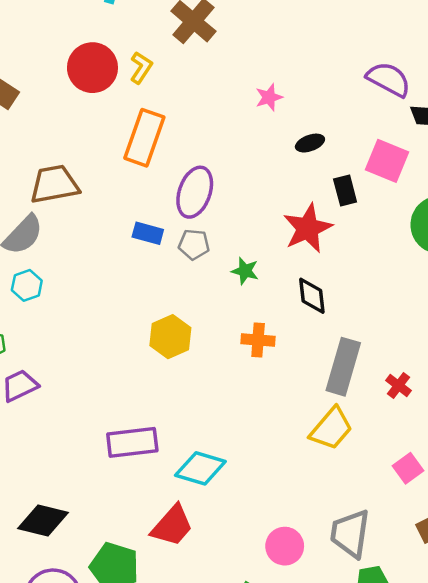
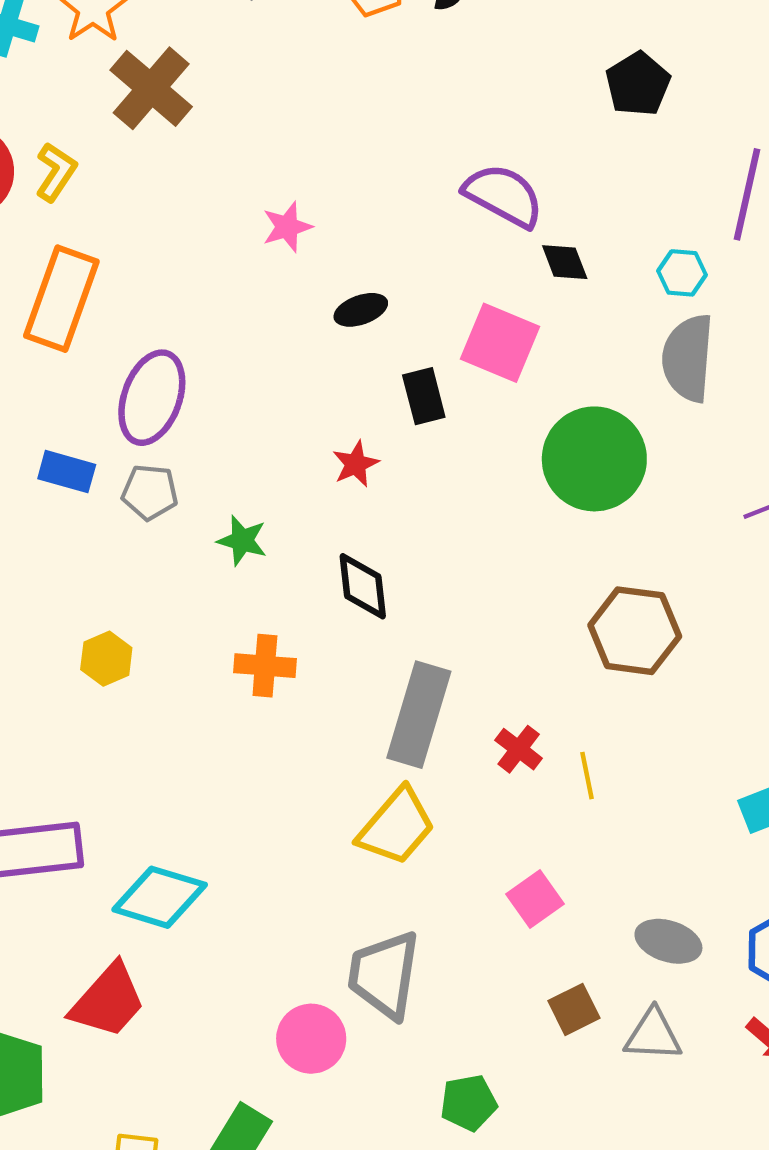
red star: (308, 228) -> (356, 464), size x0.5
yellow hexagon: (170, 337) -> (106, 659), size x0.7
gray trapezoid: (350, 533) -> (384, 975), moved

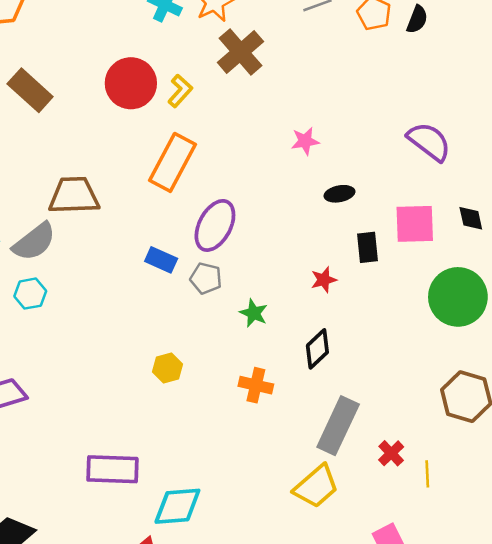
black diamond: (565, 262) -> (471, 218), moved
pink square: (500, 343) -> (415, 224), turned -33
black diamond: (363, 586) -> (317, 349), turned 45
cyan diamond: (160, 897) -> (177, 506), turned -30

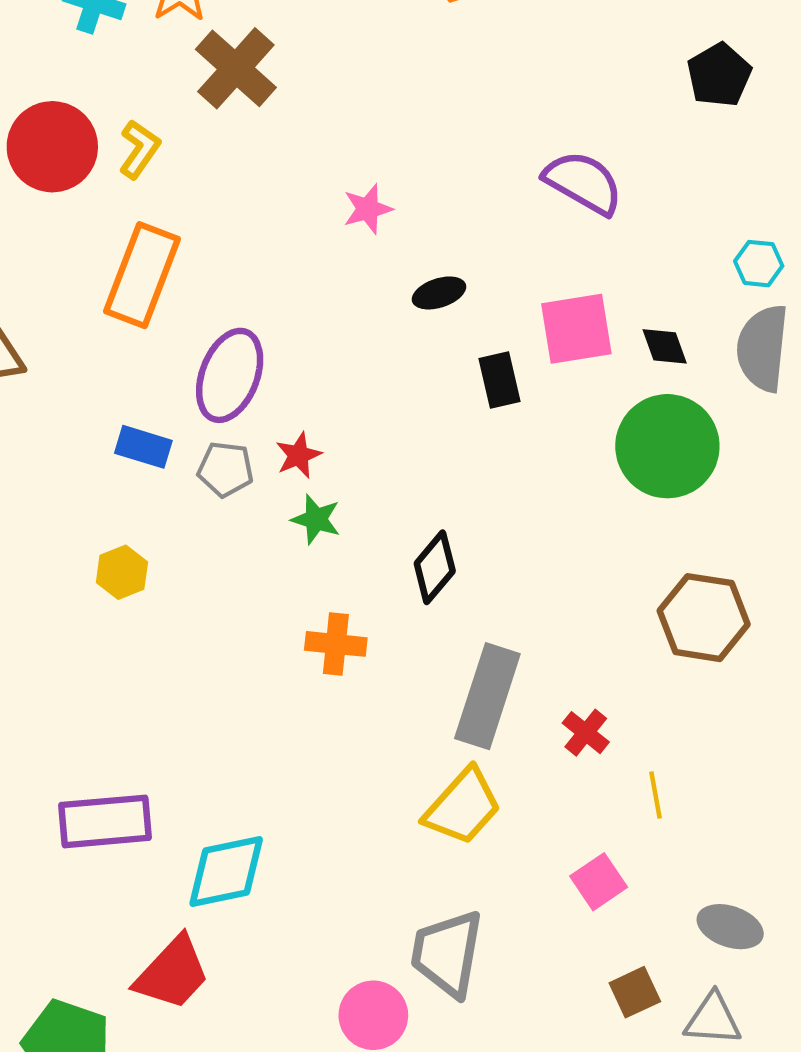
black diamond: (471, 218) -> (665, 346), moved
red star: (324, 280) -> (298, 455), moved
yellow hexagon: (168, 368) -> (122, 572), moved
yellow line: (427, 474) -> (655, 795), moved

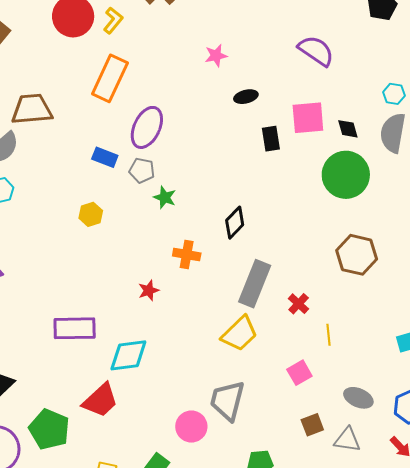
red star: (298, 455) -> (149, 290), moved
green star: (316, 519) -> (165, 197), moved

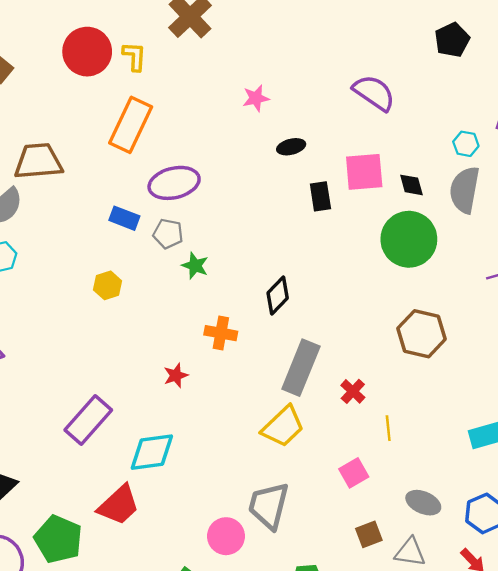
yellow L-shape: (113, 20) -> (134, 56), turned -36
purple ellipse: (147, 127) -> (174, 183), turned 51
purple rectangle: (75, 328) -> (88, 420), turned -48

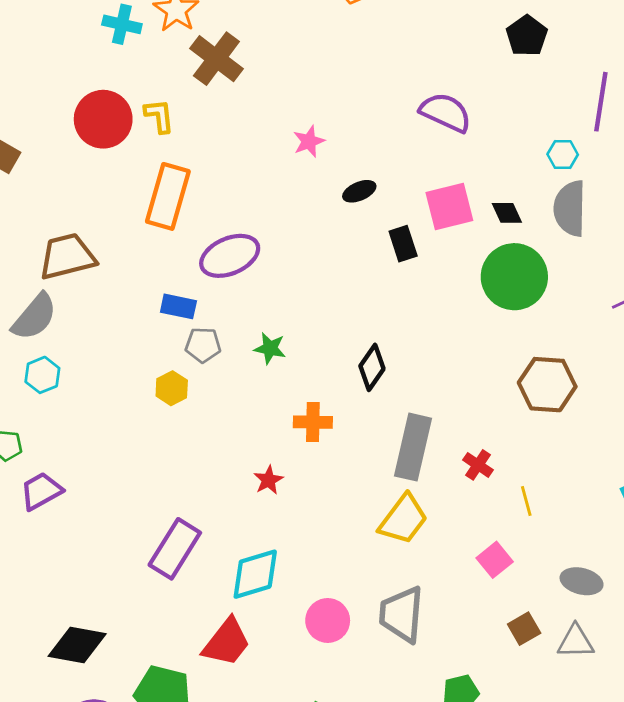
gray pentagon: (168, 234) -> (203, 345), moved
pink circle: (226, 536) -> (328, 620), moved

